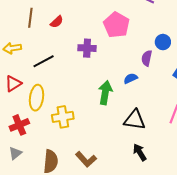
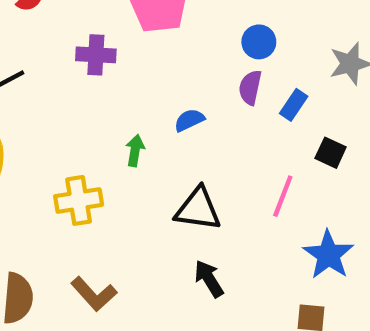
purple semicircle: (147, 58) -> (250, 88), moved
green arrow: (105, 93) -> (135, 151), size x0.6
yellow cross: (63, 117) -> (79, 200), moved

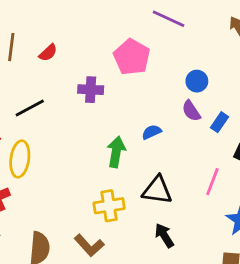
purple semicircle: (250, 88) -> (191, 111), turned -45
green arrow: (135, 151) -> (116, 152), size x1.5
yellow cross: (79, 200) -> (109, 206), moved

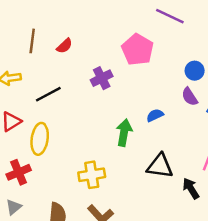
purple cross: (91, 90) -> (102, 78), turned -30
yellow cross: (109, 206) -> (92, 175), moved
black arrow: (164, 235) -> (191, 188), moved

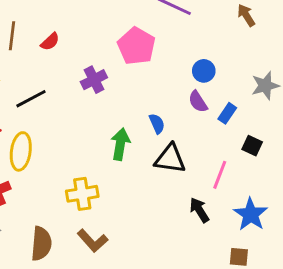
blue semicircle: (155, 115) -> (157, 124), turned 91
black triangle: (160, 166) -> (170, 159), moved

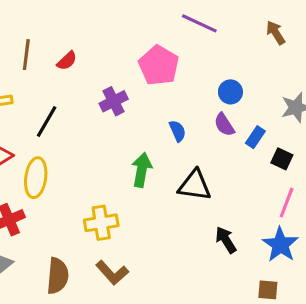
black line: (31, 99) -> (47, 122), turned -32
blue semicircle: (157, 124) -> (177, 131), moved
black square: (252, 146) -> (282, 159), moved
pink line: (220, 175) -> (287, 203), moved

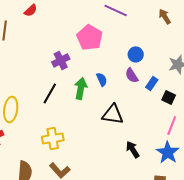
red semicircle: (67, 61) -> (31, 10), moved
black line: (47, 122) -> (50, 93), moved
green arrow: (142, 170) -> (81, 88), moved

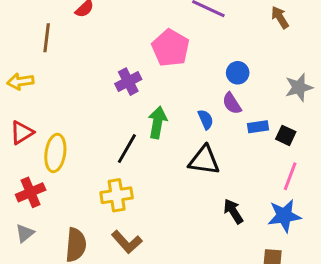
blue semicircle: (102, 79) -> (206, 119), moved
blue rectangle: (152, 83) -> (258, 127), moved, turned 48
black line: (50, 93) -> (127, 149), moved
blue star: (168, 152) -> (284, 216), turned 30

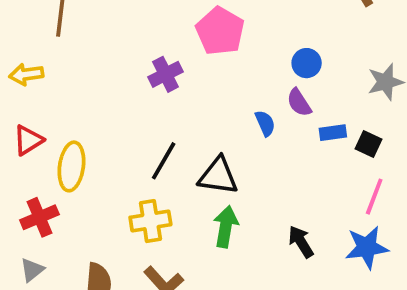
green arrow: (157, 122) -> (226, 227), moved
black triangle: (204, 160) -> (218, 176), moved

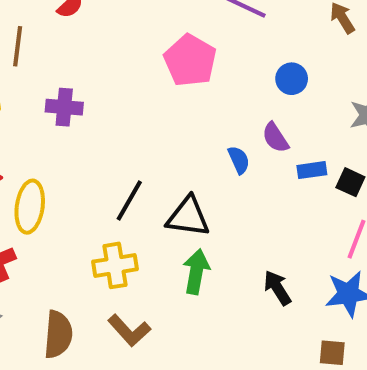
blue circle: (307, 63) -> (292, 79), moved
purple cross: (165, 74) -> (64, 107), moved, turned 32

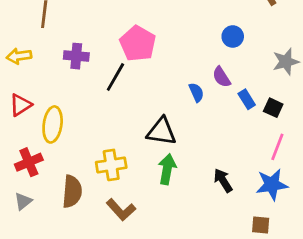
pink pentagon: (190, 60) -> (138, 43), moved
blue rectangle: (312, 170) -> (247, 99), turned 66
black line: (129, 201) -> (115, 77), moved
brown semicircle: (58, 334) -> (72, 192), moved

